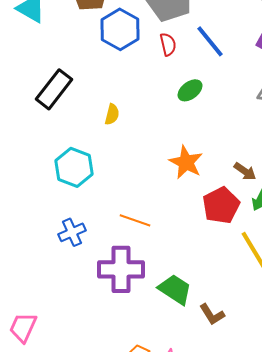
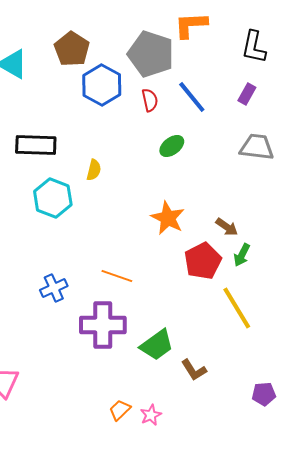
black rectangle: (54, 89) -> (36, 145), turned 54
cyan hexagon: (74, 167) -> (53, 198), moved
green trapezoid: (175, 289) -> (157, 345), turned 111

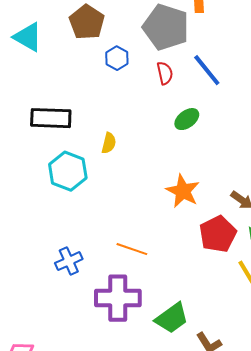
blue hexagon: (102, 85) -> (117, 58), size x0.6

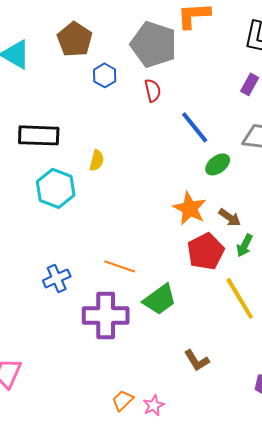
blue line: (207, 70) -> (195, 127), moved
green ellipse: (187, 119) -> (218, 164), moved
orange star: (183, 191) -> (190, 208), moved
green trapezoid: (172, 318) -> (160, 299), moved

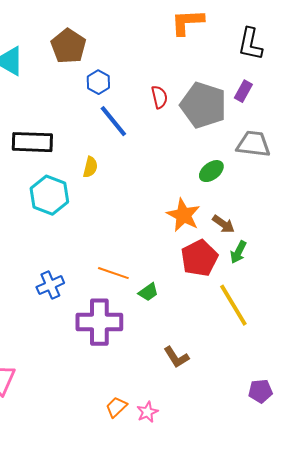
gray pentagon: (154, 44) -> (203, 105), moved
red semicircle: (153, 90) -> (159, 97), moved
blue line: (195, 127) -> (113, 121), moved
green trapezoid: (160, 299) -> (148, 292), moved, size x0.6
brown L-shape: (197, 360) -> (176, 357), moved

